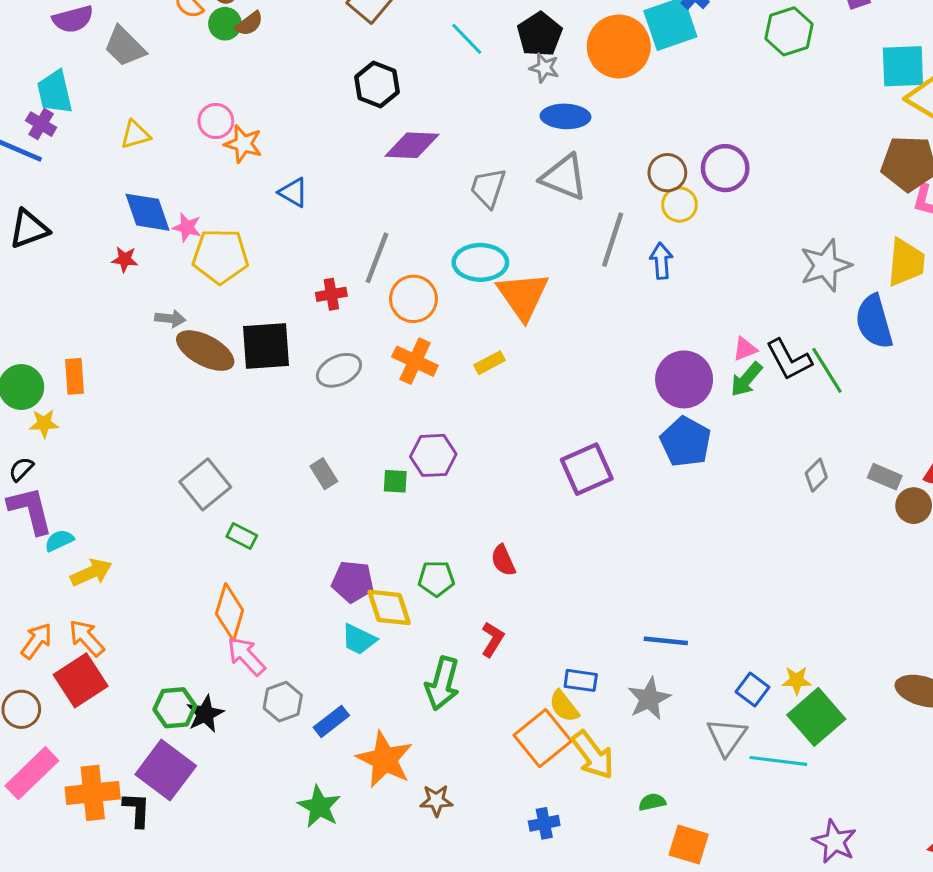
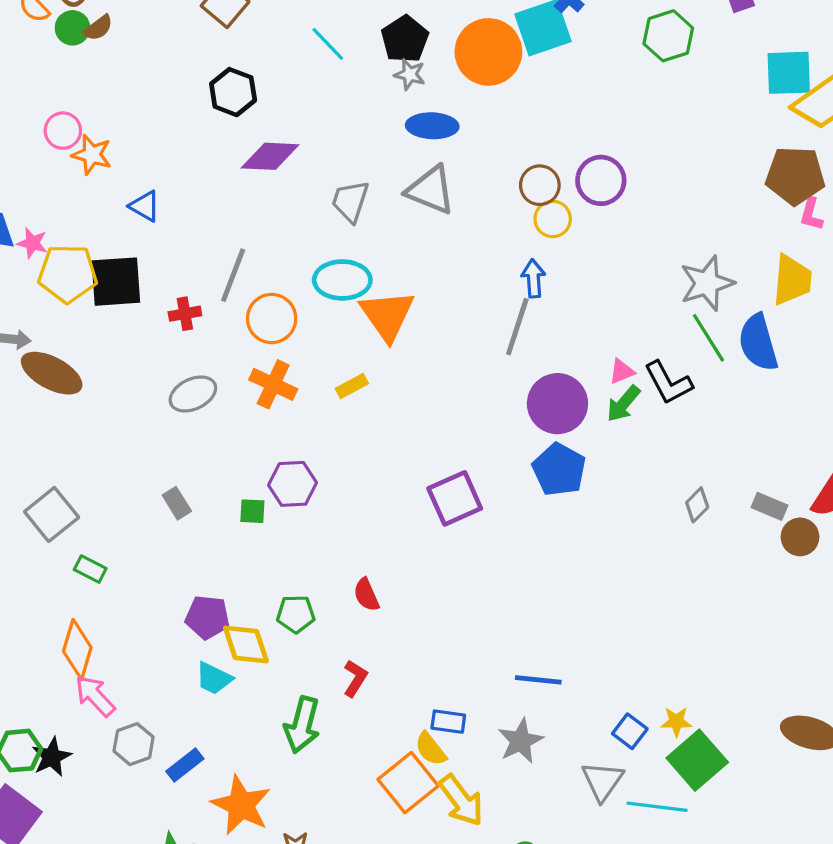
gray line: (613, 240) -> (517, 327), moved
black square: (266, 346) -> (116, 282), moved
green line: (827, 370) -> (708, 338), moved

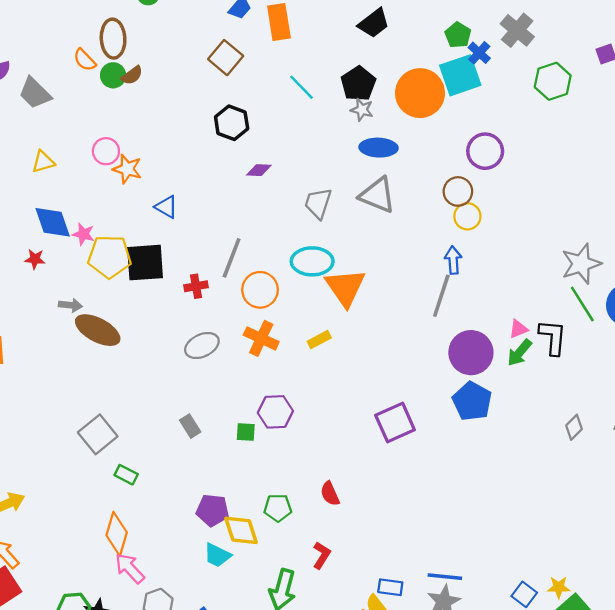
purple diamond: (270, 156) -> (259, 170), size x0.6
purple circle: (601, 180) -> (485, 151), moved
black L-shape: (668, 383) -> (553, 337), turned -147
blue line: (538, 680) -> (445, 577), moved

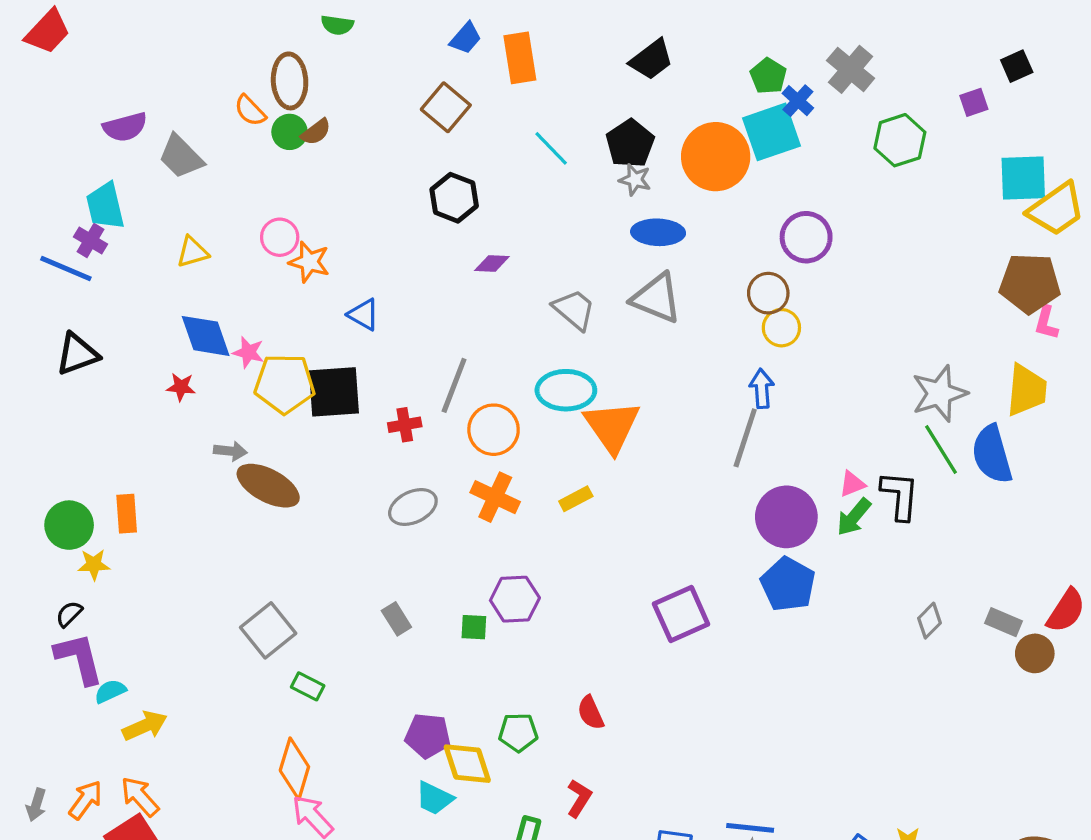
gray trapezoid: (318, 203) -> (574, 310), turned 112

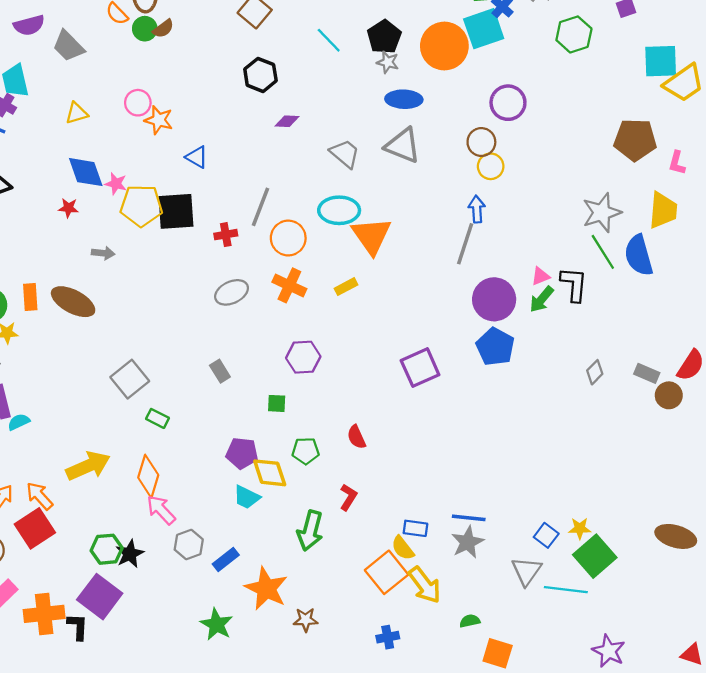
brown pentagon: (1030, 283) -> (635, 140), moved
brown ellipse: (268, 486) -> (73, 302), moved
green square: (474, 627) -> (277, 403), moved
yellow arrow: (145, 726) -> (88, 466), moved, size x1.4

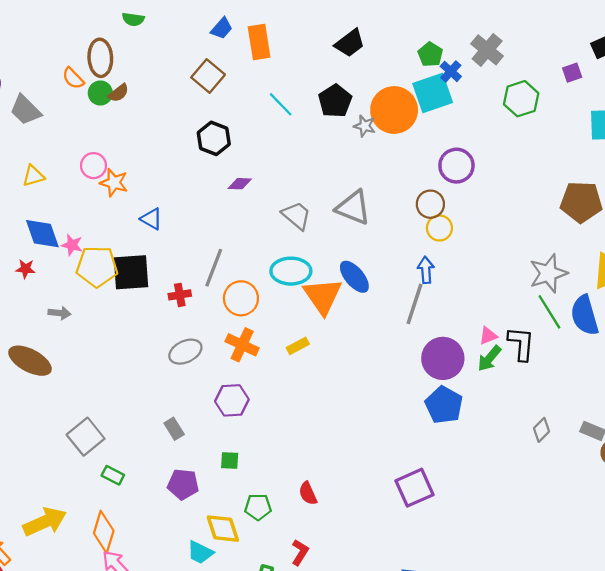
gray star: (388, 62) -> (365, 126), moved
blue ellipse: (404, 99) -> (354, 277), moved, turned 48
purple hexagon: (303, 357) -> (232, 400), moved
purple square: (420, 368) -> (414, 488), moved
purple pentagon: (242, 453) -> (183, 484), moved

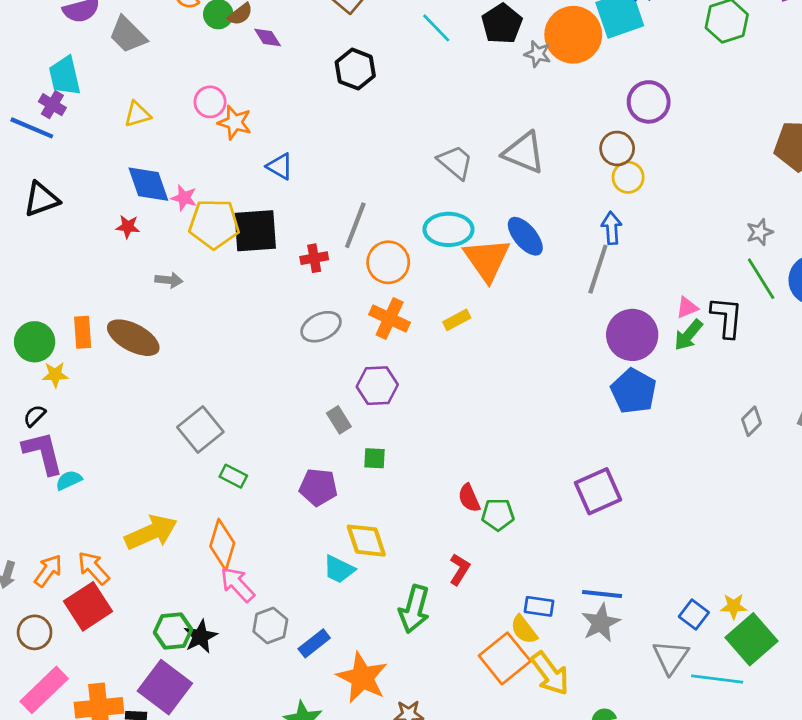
purple diamond: (240, 184) -> (268, 37), moved, turned 55
gray star: (548, 273) -> (760, 232), size x0.6
gray rectangle: (174, 429) -> (339, 420), moved
green pentagon: (258, 507) -> (498, 514), moved

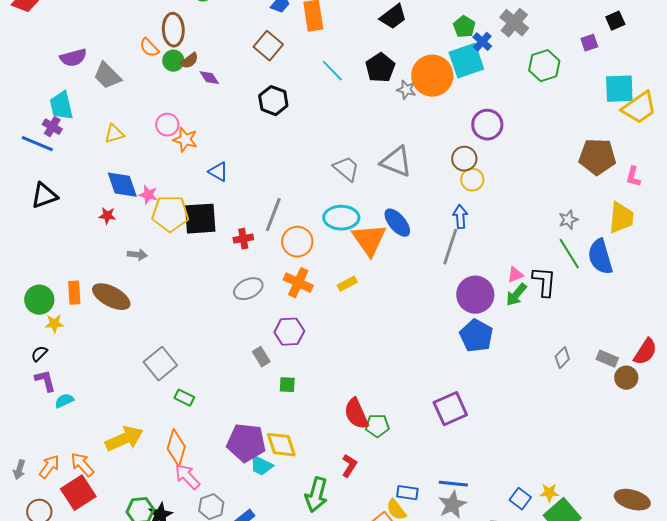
purple L-shape: (43, 453) -> (45, 381), size x0.7
purple pentagon: (318, 487) -> (246, 443), moved, size x1.4
red semicircle: (469, 498) -> (356, 414), size x1.5

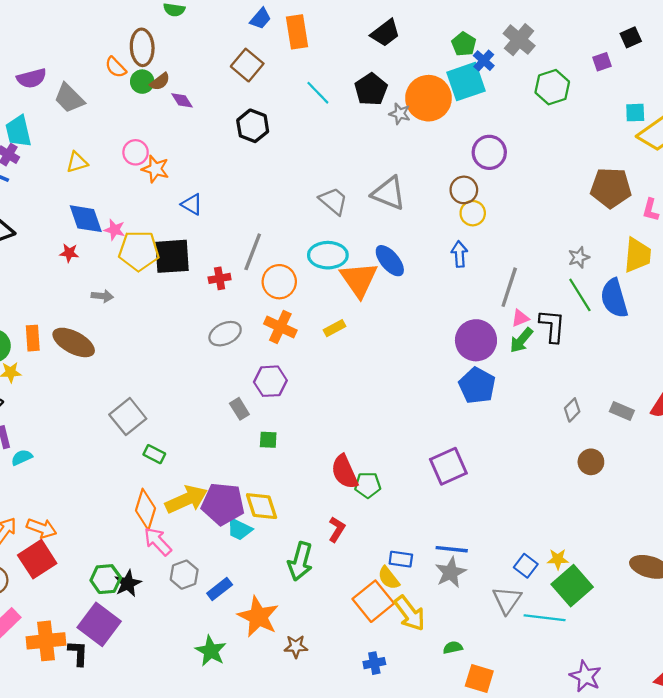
cyan square: (619, 89) -> (635, 113), size x0.6
gray line: (450, 247) -> (509, 287), moved
brown circle: (626, 378) -> (591, 462), moved
yellow arrow: (124, 439) -> (186, 499), moved
orange arrow: (82, 465) -> (42, 528), turned 152

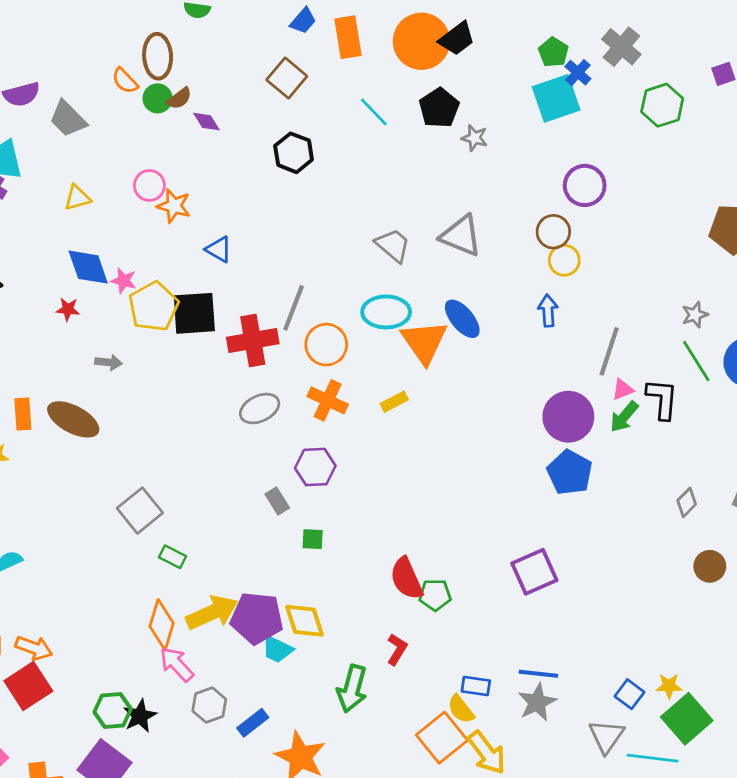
orange circle: (428, 98) -> (421, 41), moved
yellow pentagon: (139, 251) -> (153, 307), turned -30
red cross: (220, 278) -> (253, 341), size x1.8

